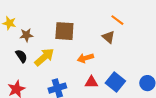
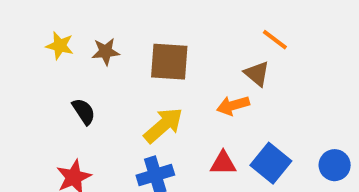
brown star: (26, 35) -> (106, 52), moved
yellow arrow: (44, 57) -> (163, 125), moved
orange arrow: (85, 58) -> (233, 105), moved

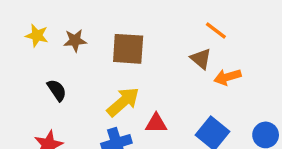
orange arrow: (233, 105) -> (227, 77), moved
red triangle: (223, 163) -> (156, 123), moved

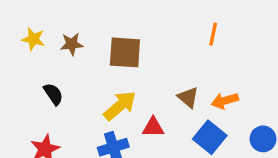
orange line: (216, 31) -> (213, 34), turned 65
brown triangle: (201, 59) -> (188, 97), moved
orange arrow: (227, 77) -> (225, 101), moved

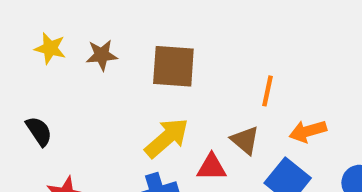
orange line: (213, 34) -> (268, 91), moved
black semicircle: (53, 94) -> (39, 131), moved
brown triangle: (188, 97) -> (245, 140), moved

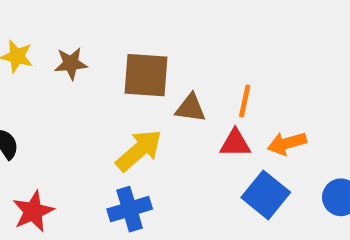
brown triangle: (245, 140) -> (191, 108), moved, turned -32
red triangle: (212, 167) -> (235, 143), moved

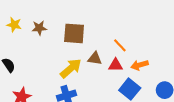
orange line: (245, 101) -> (120, 45), turned -56
brown triangle: (191, 108) -> (95, 58), moved

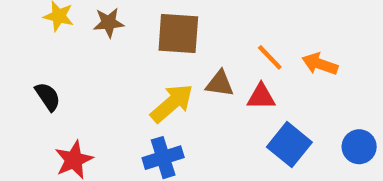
orange arrow: (140, 65) -> (320, 64), moved, turned 35

